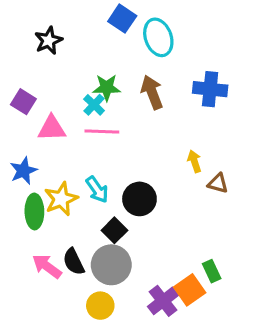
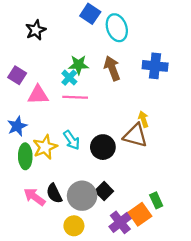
brown triangle: (218, 183) -> (135, 135), moved, size x1.6
black square: (114, 230) -> (104, 191), moved

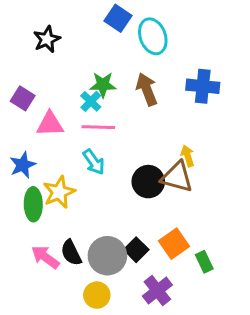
cyan arrow: (72, 140) -> (94, 162), moved
black circle: (103, 147) -> (148, 182), moved
orange square: (140, 214) -> (174, 244), moved

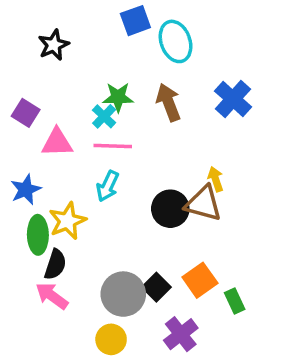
blue square: (118, 18) -> (135, 21), turned 36
blue cross: (203, 86) -> (233, 99), turned 36
cyan arrow: (94, 162) -> (108, 186), turned 60
black semicircle: (71, 253) -> (55, 264), moved, turned -136

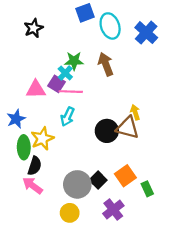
blue cross: (233, 99) -> (146, 33), moved
purple square: (26, 113) -> (57, 84), moved

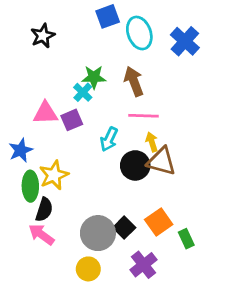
purple square: (57, 84) -> (72, 120), moved, turned 35
pink line: (71, 92) -> (143, 116), moved
yellow arrow: (135, 112) -> (152, 142), moved
cyan arrow: (67, 117) -> (109, 139), moved

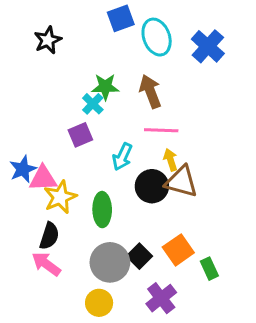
pink triangle: (46, 113) -> (43, 178), moved
green ellipse: (30, 186) -> (102, 210), moved

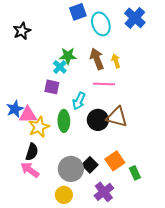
black star: (48, 40) -> (22, 31), moved
blue cross: (208, 46) -> (135, 18), moved
purple square: (80, 135) -> (52, 87), turned 35
yellow arrow: (171, 160) -> (116, 61), moved
green ellipse: (102, 210) -> (64, 121), moved

